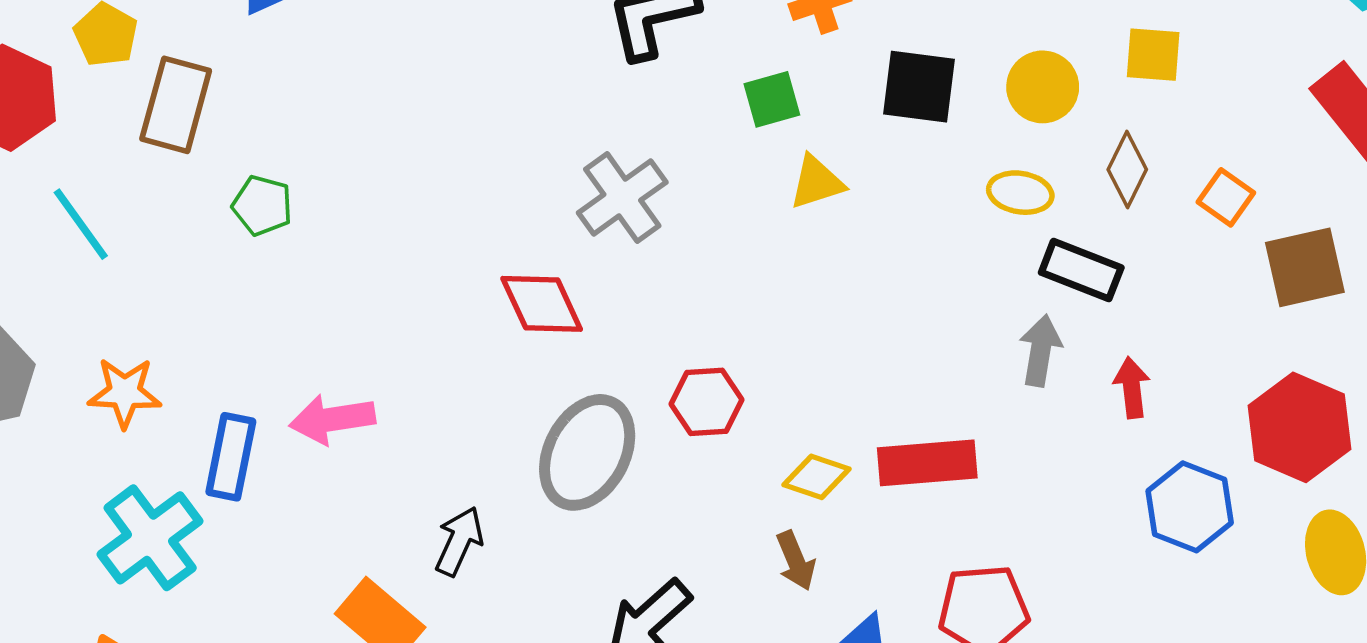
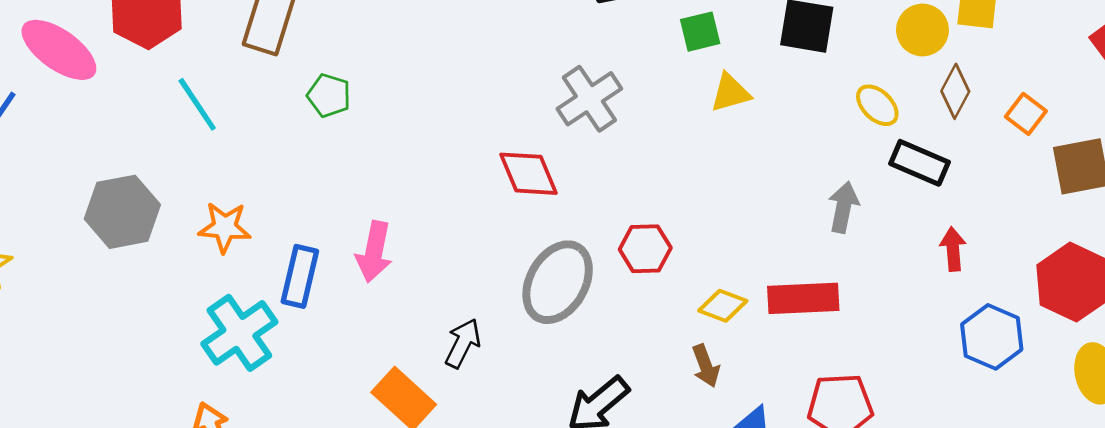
yellow circle: (1043, 87) -> (922, 30), moved
yellow ellipse: (1020, 193) -> (877, 105), turned 33
gray arrow: (1040, 351) -> (843, 207), moved
pink arrow: (332, 419) -> (374, 252), turned -72

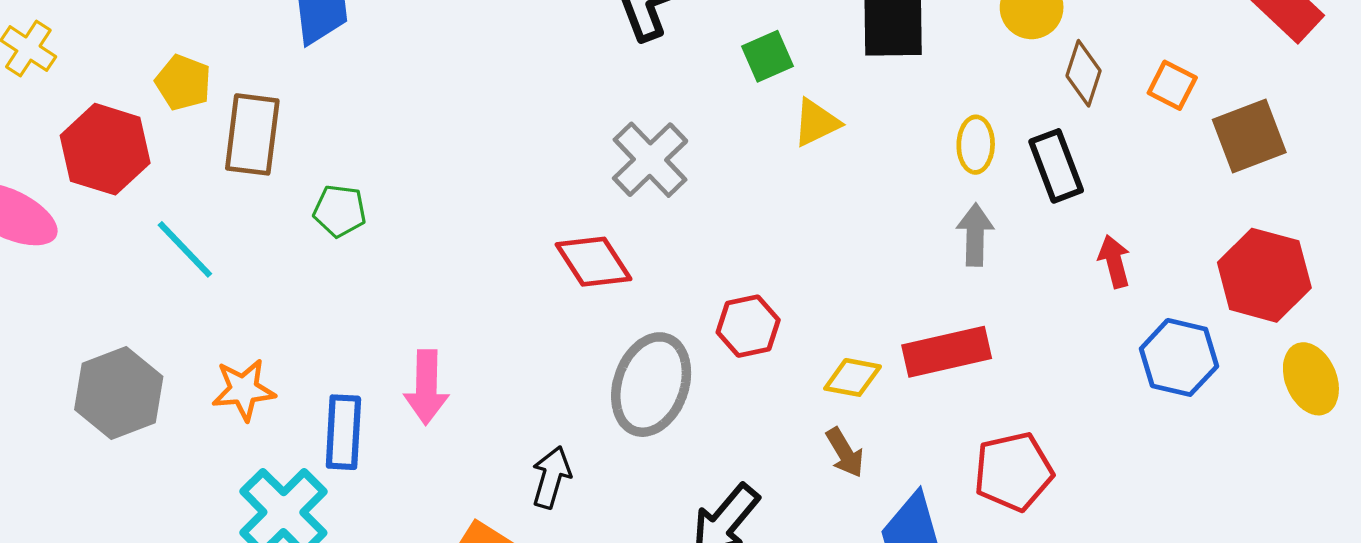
yellow ellipse: (877, 105) -> (976, 145), moved, turned 57
black rectangle: (919, 163) -> (1056, 166), turned 56

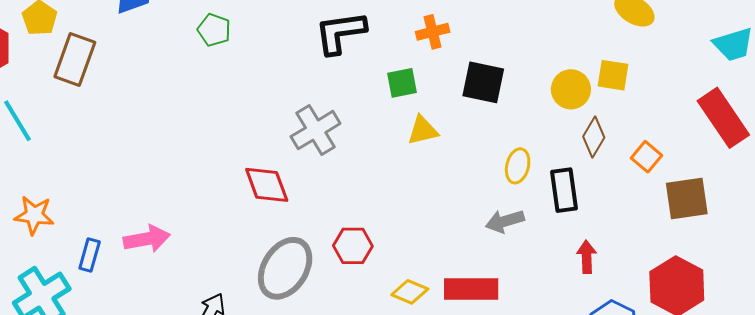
green pentagon: (340, 211) -> (214, 30), moved
gray arrow: (975, 235) -> (505, 221), turned -120
pink arrow: (426, 387) -> (147, 239), turned -114
blue rectangle: (343, 432) -> (90, 255), size x0.7

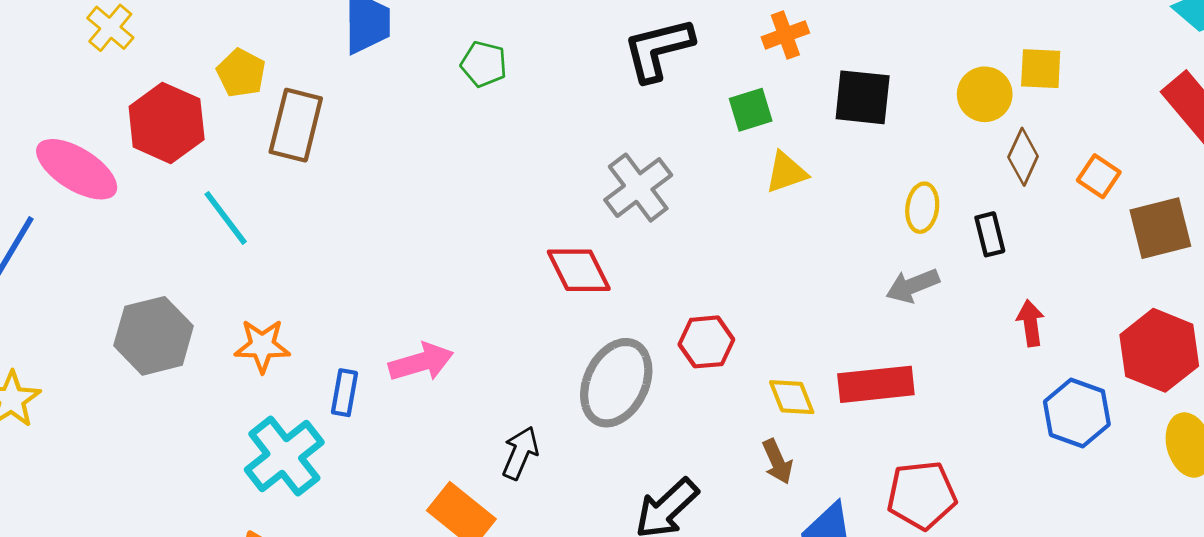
black rectangle: (564, 190) -> (990, 234), size x0.7
yellow diamond: (410, 292) -> (792, 397), turned 51

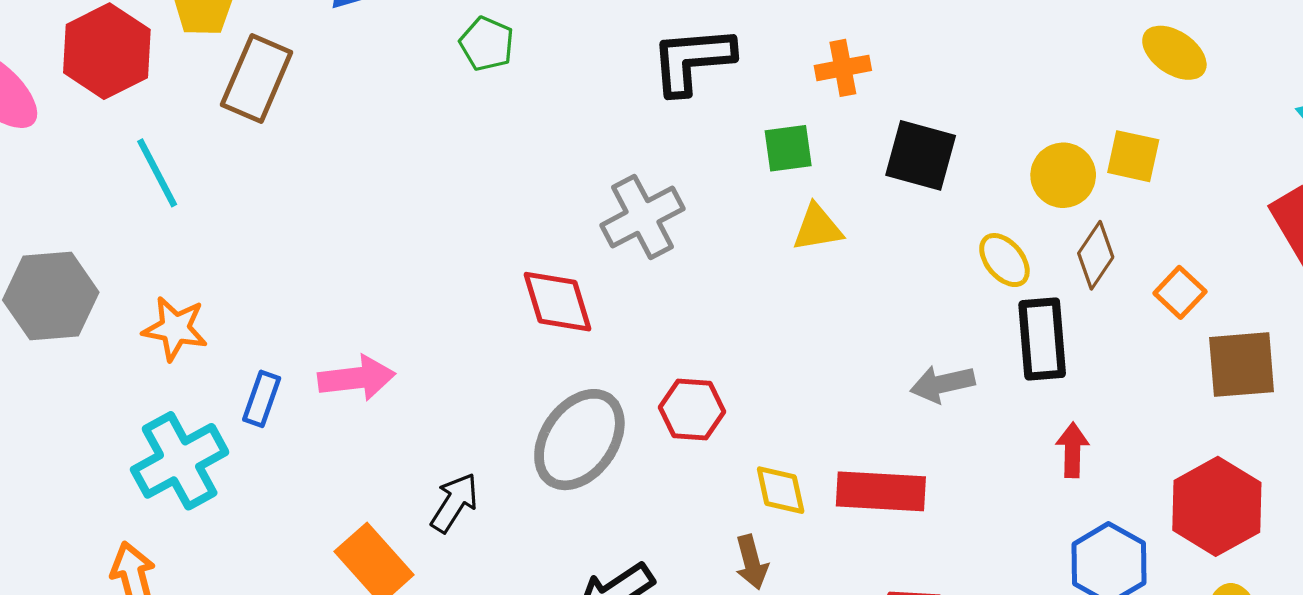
yellow ellipse: (922, 208) -> (1004, 260), moved, turned -57
black rectangle: (990, 234) -> (1042, 339), size x1.6

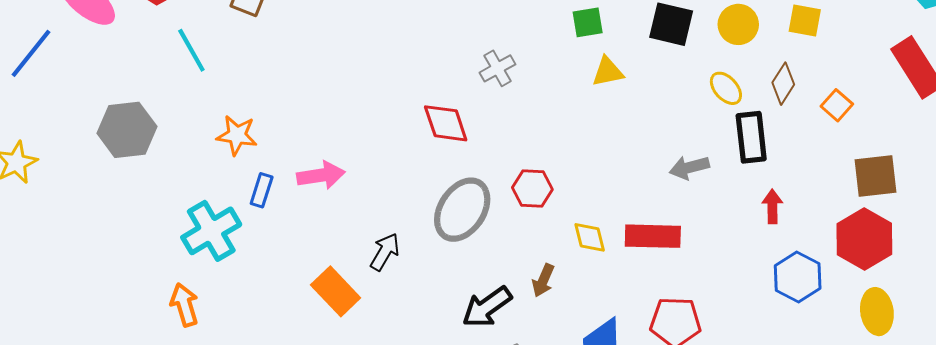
yellow circle: (1063, 175) -> (738, 24), moved
gray cross: (643, 217) -> (497, 68), size x0.7
orange star: (175, 328) -> (237, 135), moved
brown square: (1242, 365) -> (876, 176), moved
brown arrow: (752, 562) -> (543, 280), moved, turned 40

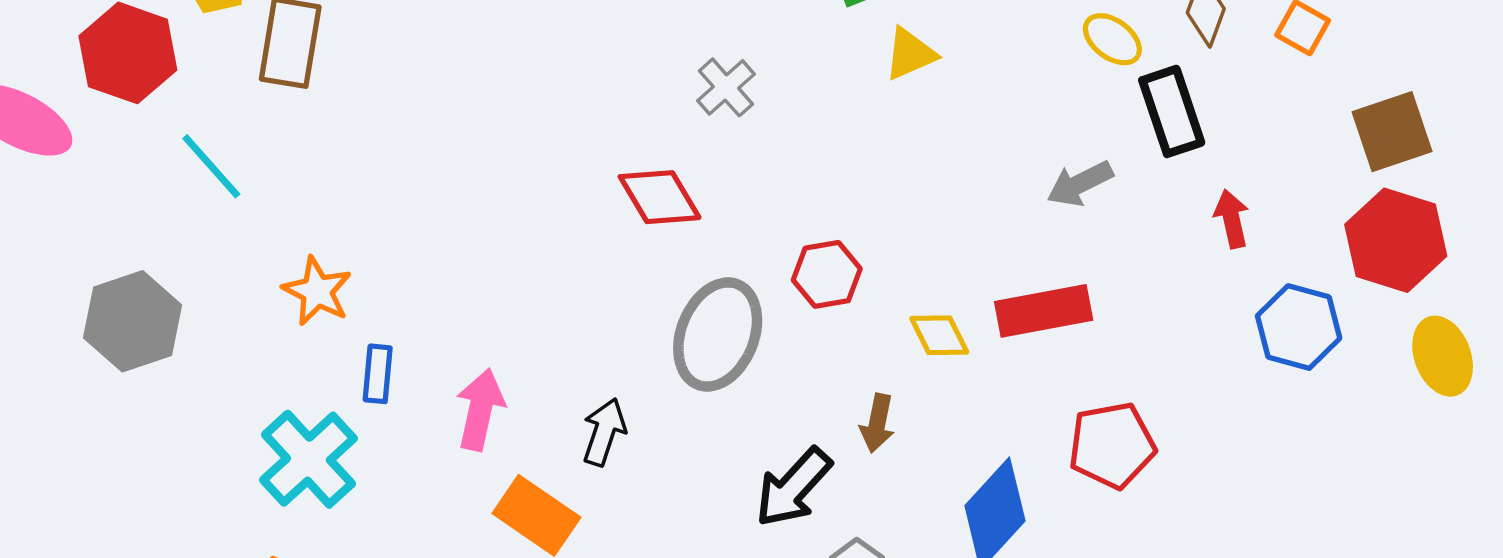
orange star: (237, 135) -> (317, 291), turned 30
pink arrow: (321, 175) -> (480, 409), moved, turned -57

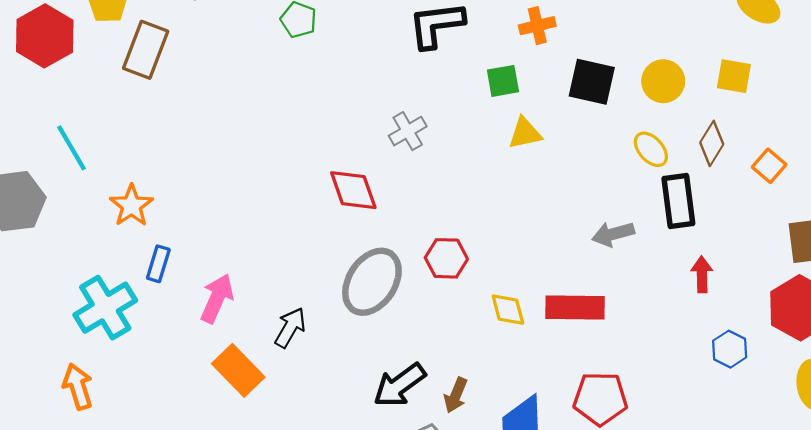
cyan line: (211, 166) -> (72, 148), moved
blue hexagon: (1299, 327) -> (730, 349), size x0.7
brown arrow: (877, 423) -> (456, 395), moved

